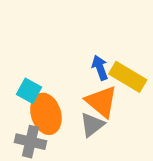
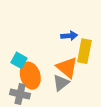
blue arrow: (100, 68) -> (69, 36), moved, turned 105
yellow rectangle: (128, 77) -> (84, 51), turned 70

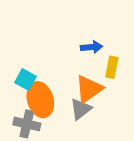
yellow rectangle: (84, 51) -> (112, 67), size x0.7
orange triangle: (67, 67) -> (89, 89), turned 45

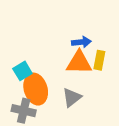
cyan square: (25, 79) -> (22, 71), turned 30
orange triangle: (89, 89) -> (79, 63), moved, turned 36

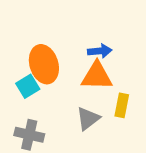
yellow rectangle: (99, 60) -> (122, 105), moved
orange ellipse: (36, 89) -> (44, 64), moved

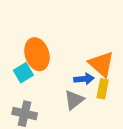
blue arrow: (100, 51) -> (84, 79), moved
orange triangle: (97, 76) -> (101, 64), moved, turned 40

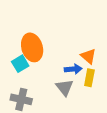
orange triangle: (101, 64) -> (88, 56), size x0.7
gray triangle: (74, 100) -> (65, 88), turned -30

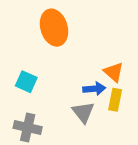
orange ellipse: (32, 47) -> (54, 28), moved
cyan square: (20, 64) -> (26, 82), turned -35

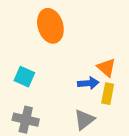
gray triangle: (83, 112) -> (84, 120), moved, turned 30

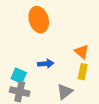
cyan square: (24, 77) -> (19, 76), moved
blue arrow: (88, 83) -> (46, 64), moved

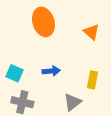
orange triangle: (82, 52) -> (91, 32), moved
cyan square: (19, 76) -> (14, 73), moved

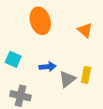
cyan square: (14, 73) -> (13, 59), moved
gray triangle: (72, 102) -> (67, 79), moved

